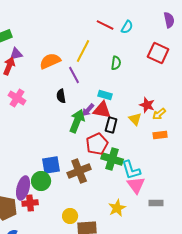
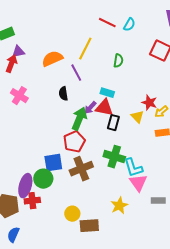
red pentagon: (97, 144) -> (74, 142), moved

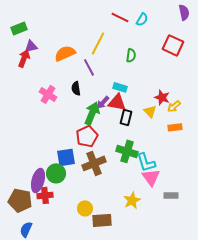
pink cross: (19, 96) -> (48, 94), moved

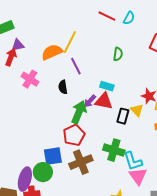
yellow line: (98, 43) -> (70, 42), moved
pink cross: (48, 94) -> (30, 79), moved
black rectangle: (126, 117) -> (123, 116), moved

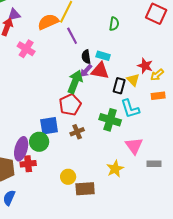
black semicircle: (63, 87) -> (86, 57), moved
cyan L-shape: (133, 161) -> (130, 109), moved
brown cross: (81, 162) -> (77, 132), size x0.6

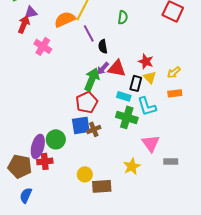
green semicircle: (114, 24) -> (123, 17), moved
cyan rectangle: (103, 56) -> (124, 96), moved
black semicircle: (86, 57) -> (103, 46), moved
red star: (145, 66) -> (146, 61), moved
blue square: (49, 126) -> (81, 125), moved

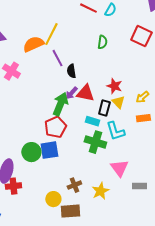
green semicircle: (123, 17) -> (102, 42), moved
brown cross: (94, 129) -> (74, 185), moved
green circle: (56, 139) -> (31, 152), moved

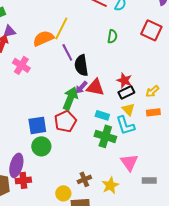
black semicircle: (71, 71) -> (81, 65), size x1.5
yellow triangle: (118, 102) -> (128, 109), moved
black rectangle: (104, 108) -> (126, 92), moved, turned 49
blue square: (49, 150) -> (37, 125), moved

